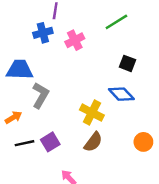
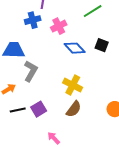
blue diamond: (121, 94) -> (75, 48), moved

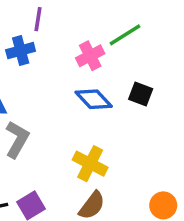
pink cross: (59, 26) -> (90, 56), moved

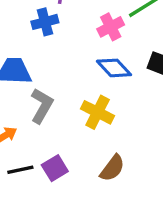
yellow cross: (90, 164) -> (98, 112), moved

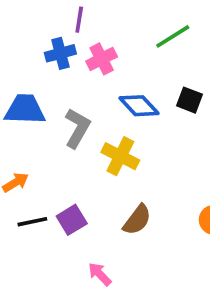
pink cross: (111, 27) -> (102, 59), moved
gray L-shape: (42, 106) -> (77, 128), moved

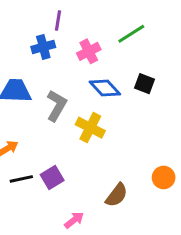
pink cross: (102, 59) -> (89, 51), moved
brown semicircle: (137, 220) -> (117, 195), moved
pink arrow: (100, 274) -> (74, 220), turned 96

